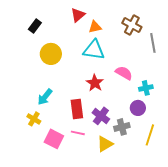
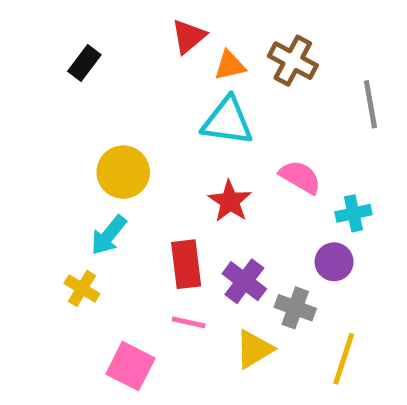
brown cross: (132, 25) -> (293, 61), moved
yellow circle: (51, 54) -> (123, 172), moved
gray cross: (122, 127) -> (295, 308), turned 35
yellow line: (150, 135) -> (344, 359), moved
pink square: (54, 139) -> (130, 366), moved

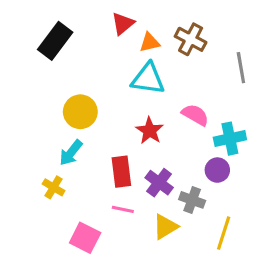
black rectangle: (84, 63) -> (55, 41), size x1.6
cyan cross: (353, 213) -> (230, 139), size x1.4

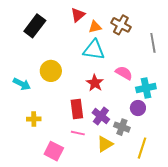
cyan arrow: (71, 153) -> (22, 84), moved, turned -102
yellow cross: (54, 187) -> (34, 119), turned -32

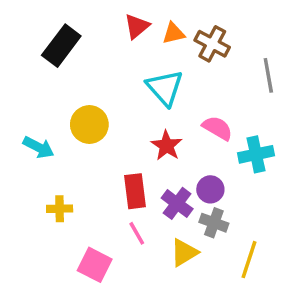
orange triangle: (95, 27) -> (174, 33), moved
cyan triangle: (94, 50) -> (165, 88), turned 40
purple circle: (138, 108) -> (210, 189), moved
pink line: (78, 133) -> (137, 233), turned 48

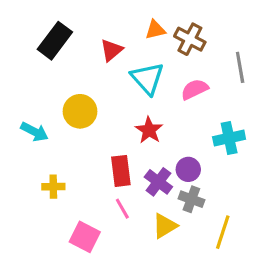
red triangle: (137, 26) -> (111, 50), moved
pink semicircle: (217, 128) -> (195, 89), moved, turned -56

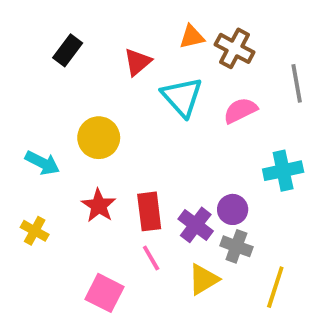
black rectangle: (55, 41) -> (68, 50), size x0.7
red star: (149, 130) -> (99, 206), moved
yellow cross: (53, 187) -> (35, 231), moved, turned 30

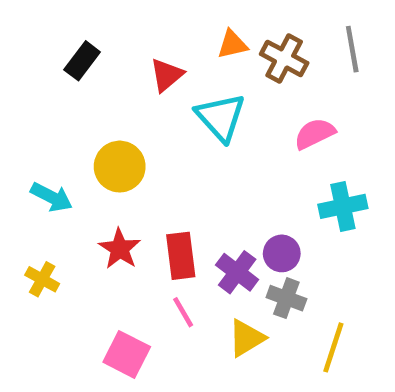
gray line: (297, 83) -> (352, 49), moved
pink semicircle: (240, 110) -> (315, 134), moved

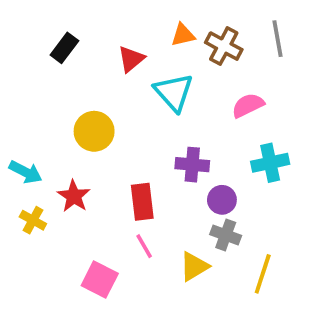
cyan arrow: (52, 197) -> (26, 172), moved
red star: (120, 249) -> (74, 196), moved
purple cross: (237, 272) -> (192, 165), moved, turned -32

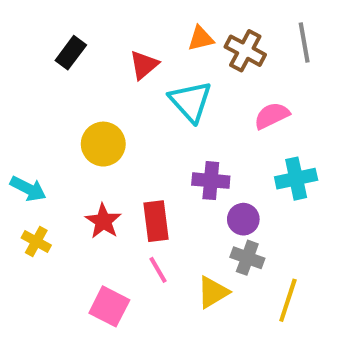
red star: (74, 196) -> (103, 221), moved

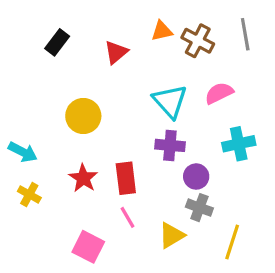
cyan triangle: (191, 101) -> (170, 101), moved

